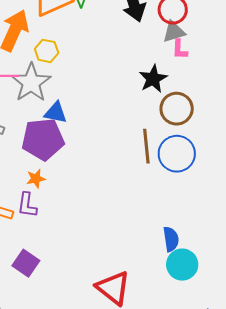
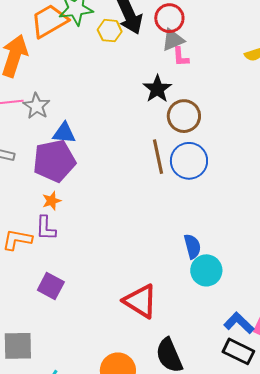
yellow hexagon: (47, 51) -> (110, 31), moved
gray star: (31, 83) -> (37, 106), size x0.7

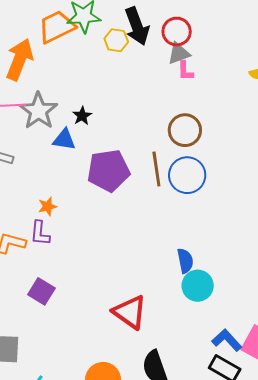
black star: (157, 89) -> (82, 116), moved, size x0.7
gray star: (37, 106) -> (38, 111), size x1.4
purple pentagon: (54, 161) -> (108, 171), moved

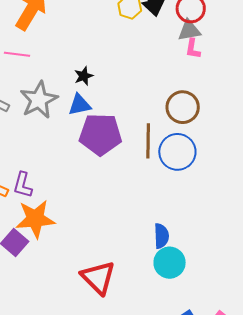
gray star: (38, 111) -> (39, 100), moved
blue triangle: (64, 140) -> (80, 105), moved, turned -30
orange star: (47, 206) -> (35, 219), moved, size x2.0

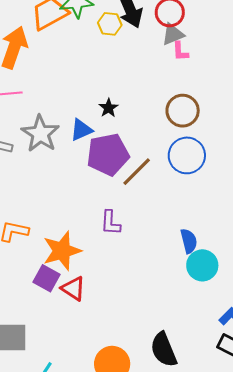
black star: (84, 76) -> (108, 108), moved
brown line: (148, 141) -> (137, 172), moved, turned 56
purple L-shape: (23, 185) -> (110, 223), moved
red triangle: (98, 278) -> (73, 289), moved, size x0.7

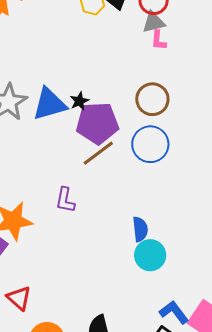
black star: (108, 108) -> (79, 101), moved
blue triangle: (81, 130) -> (49, 104), size x1.5
purple pentagon: (108, 154) -> (97, 123), moved
red triangle: (73, 289) -> (19, 298), moved

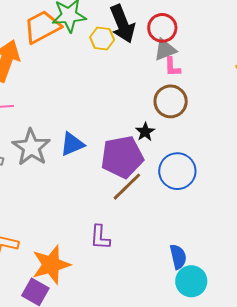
brown circle: (152, 99) -> (171, 101), moved
black star: (79, 101) -> (145, 132), moved
blue triangle: (49, 104) -> (72, 144), size x0.7

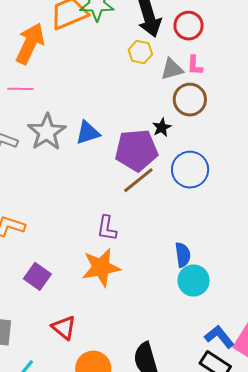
yellow hexagon: (102, 38) -> (140, 52), moved
gray triangle: (165, 50) -> (172, 69), moved
orange star: (51, 265) -> (101, 267), moved

